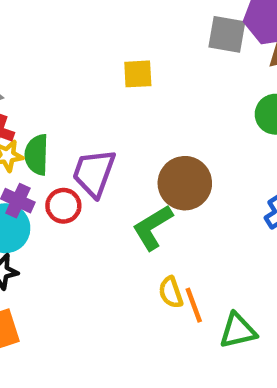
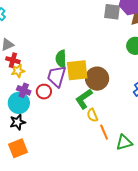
yellow square: (138, 74) -> (77, 70), moved, size x1.6
green semicircle: (37, 155) -> (61, 59), moved
yellow semicircle: (171, 292) -> (92, 115), moved

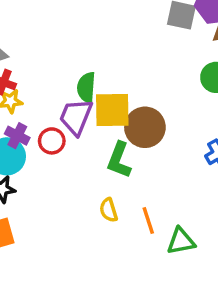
green L-shape: (84, 99) -> (119, 160), turned -40
yellow semicircle: (92, 115) -> (109, 210), moved

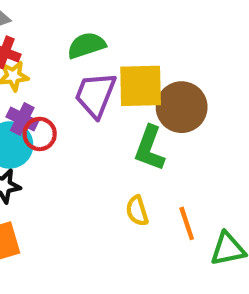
green semicircle: (86, 88) -> (86, 45), moved, turned 68
red circle: (52, 141) -> (40, 134), moved

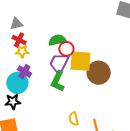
red circle: (40, 134) -> (66, 49), moved
green L-shape: (150, 148) -> (58, 81), moved

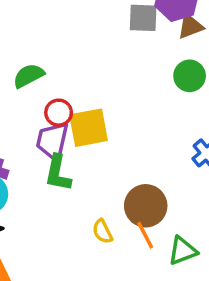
green semicircle: (57, 40) -> (29, 76), moved
brown circle: (99, 73) -> (146, 206), moved

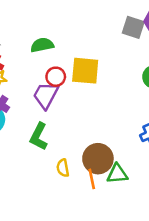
yellow square: (89, 128) -> (85, 71), moved
green L-shape: (58, 173) -> (39, 136), moved
green triangle: (183, 251) -> (117, 174), moved

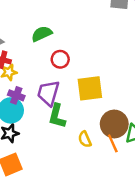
yellow square: (85, 71) -> (90, 88), moved
purple trapezoid: (46, 95) -> (48, 93), moved

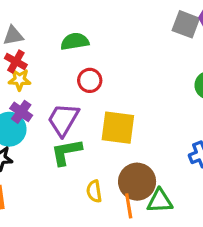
green L-shape: (57, 116) -> (66, 152), turned 50

